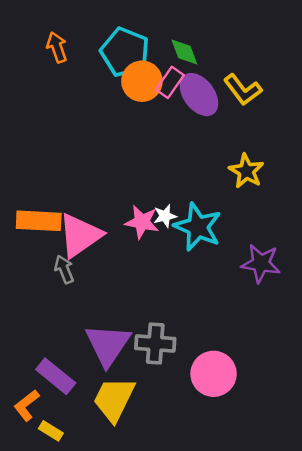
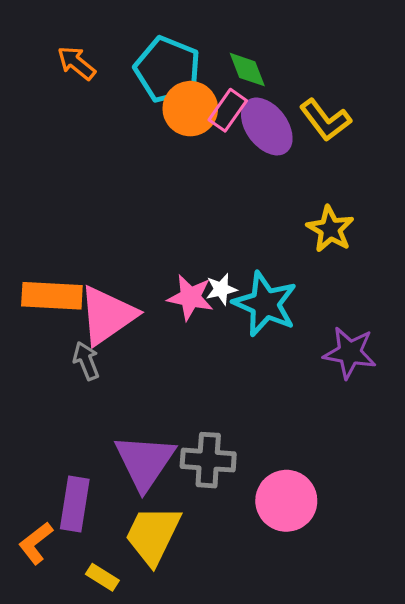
orange arrow: (57, 47) -> (76, 63), turned -32
purple rectangle: (56, 376) -> (75, 504), turned 60
yellow rectangle: (51, 431) -> (102, 577), moved

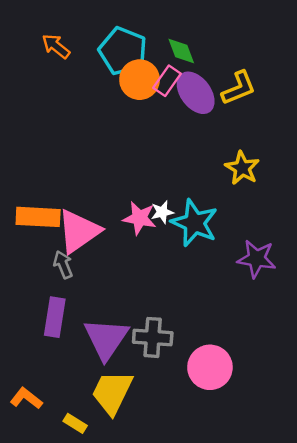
yellow L-shape: (325, 120) -> (239, 88), turned -75
purple rectangle: (75, 504) -> (55, 317), moved
orange L-shape: (36, 543) -> (26, 398), turned 76

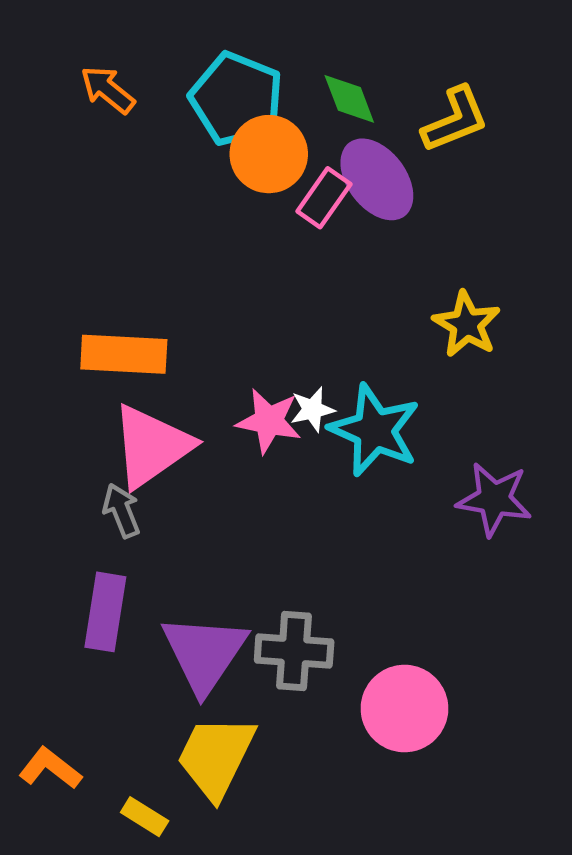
pink rectangle: (167, 81) -> (324, 198), moved
yellow L-shape: (239, 88) -> (455, 120), moved
orange rectangle: (38, 217) -> (124, 354), moved

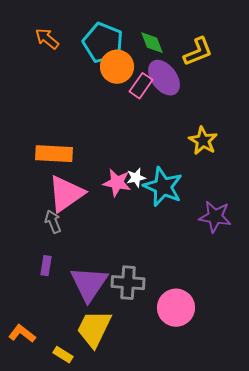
purple rectangle: (105, 612) -> (46, 266), size x0.6

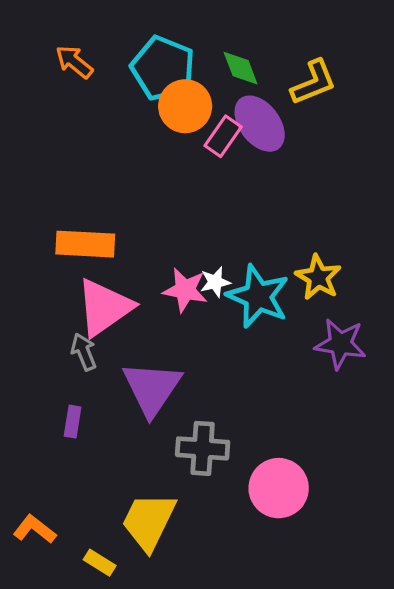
yellow star: (203, 141) -> (318, 277), moved
purple triangle: (89, 284) -> (152, 388), moved

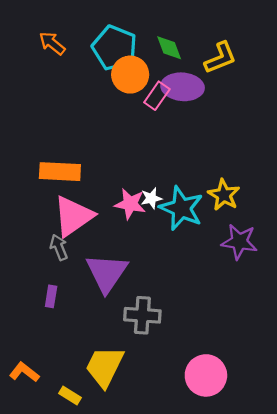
purple ellipse: (260, 124) -> (183, 87), turned -48
pink circle: (279, 488) -> (206, 375), moved

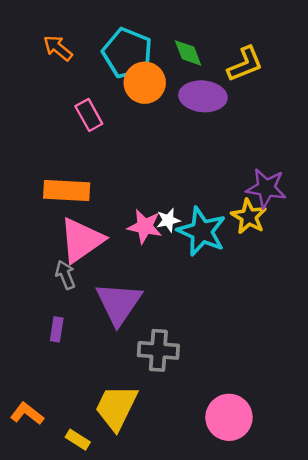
pink rectangle: (157, 96) -> (89, 115), moved, turned -64
purple star: (239, 242) -> (266, 188), moved

